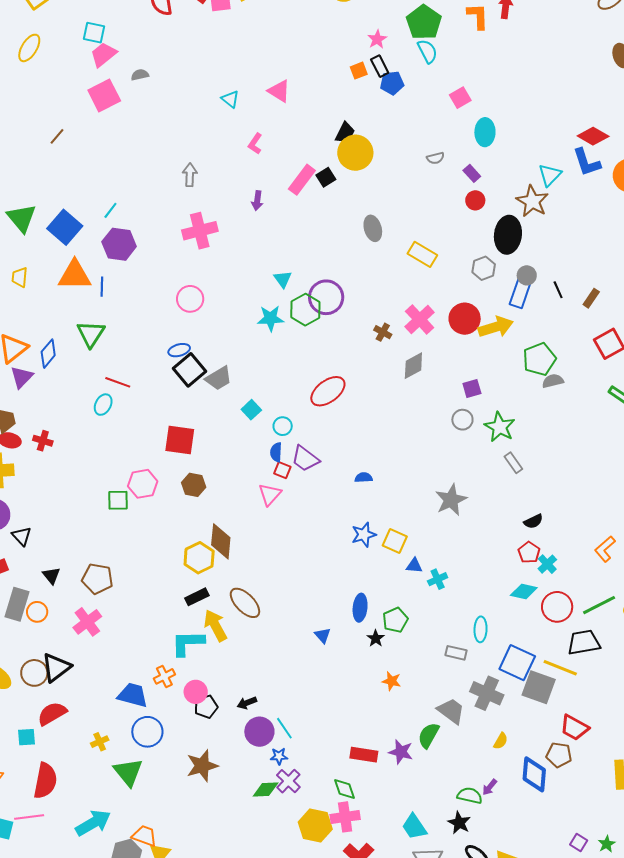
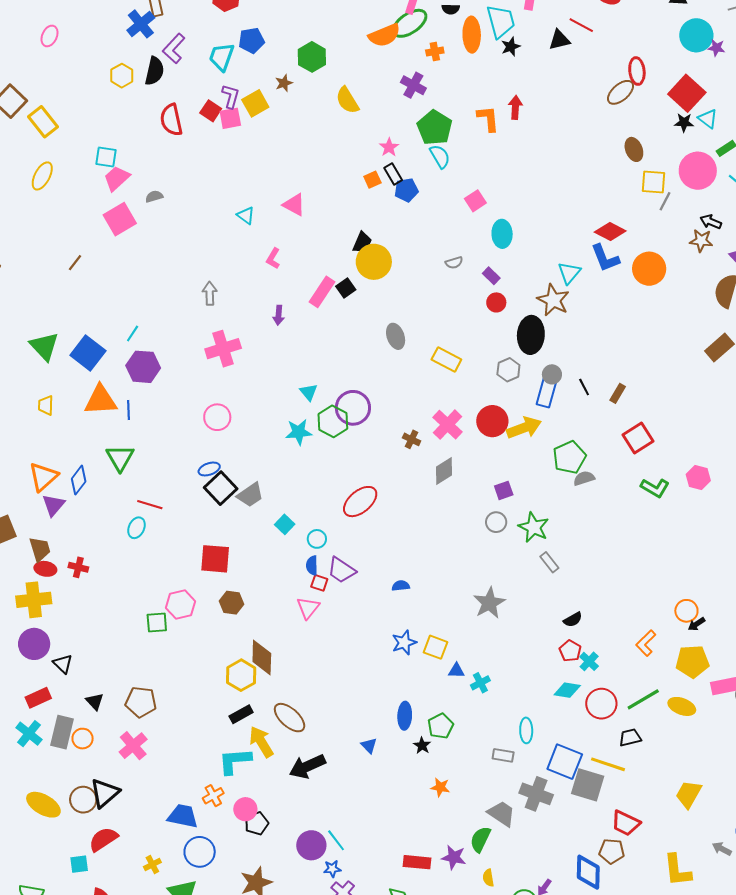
black trapezoid: (584, 642) -> (630, 738), size x0.7
black arrow: (247, 703) -> (307, 766), moved, size x1.8
yellow semicircle: (501, 741) -> (488, 878), moved, turned 144

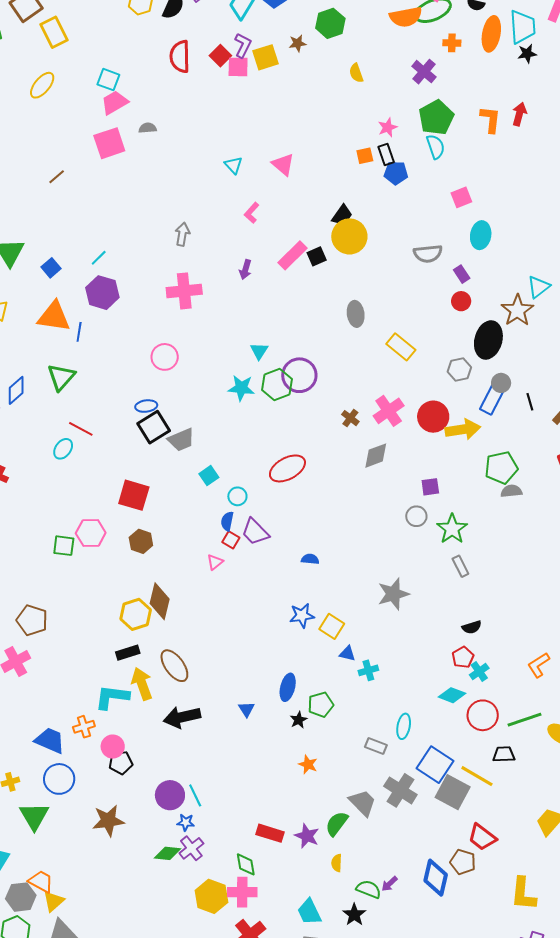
yellow semicircle: (347, 100) -> (356, 73), size x0.7
gray semicircle: (454, 263) -> (428, 254), size x1.6
blue square: (88, 353) -> (51, 268), size x0.6
pink triangle: (308, 608) -> (215, 562), size x0.7

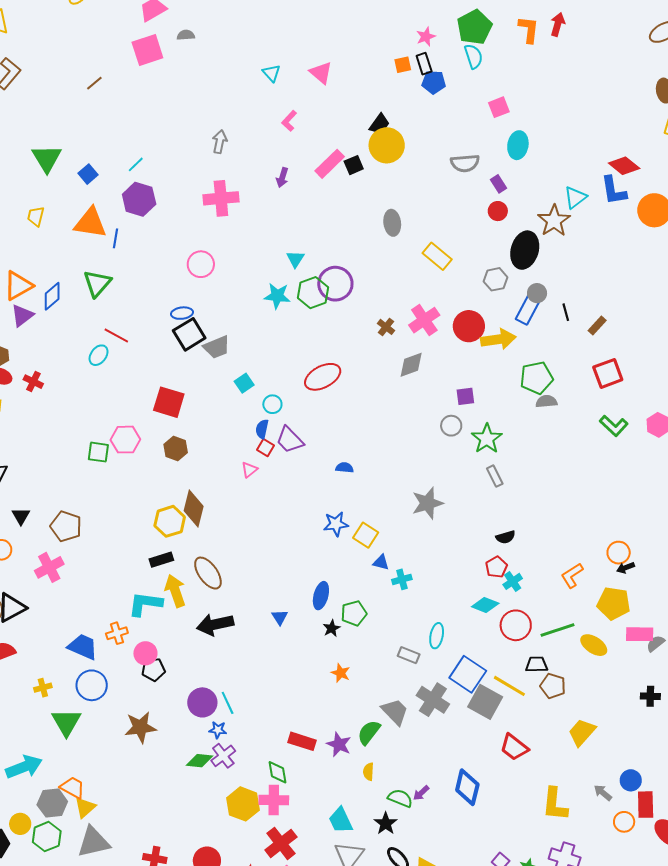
brown pentagon: (463, 862) -> (553, 686), moved

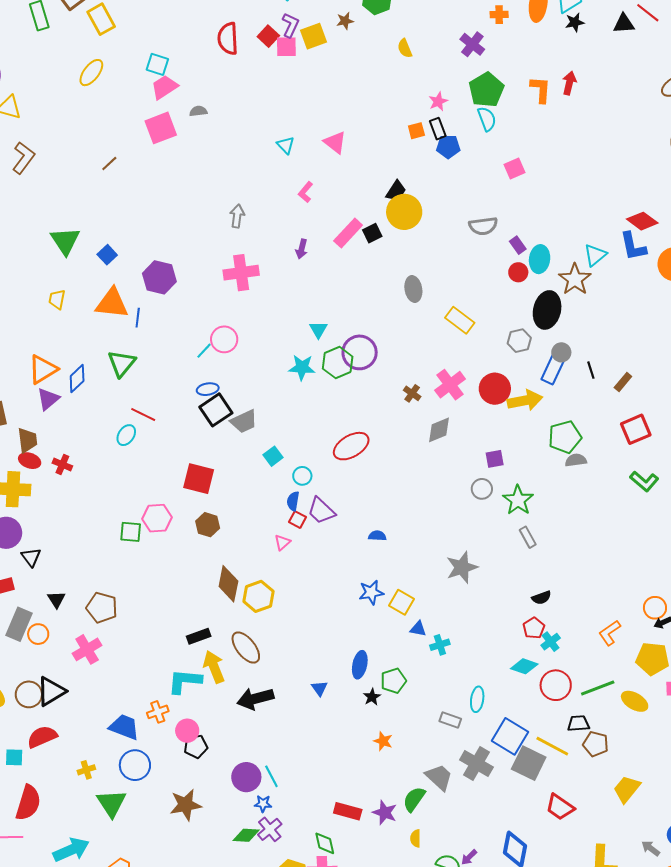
cyan ellipse: (518, 145) -> (540, 259), moved
cyan line: (136, 164) -> (204, 351), moved
yellow hexagon: (170, 521) -> (258, 596), moved

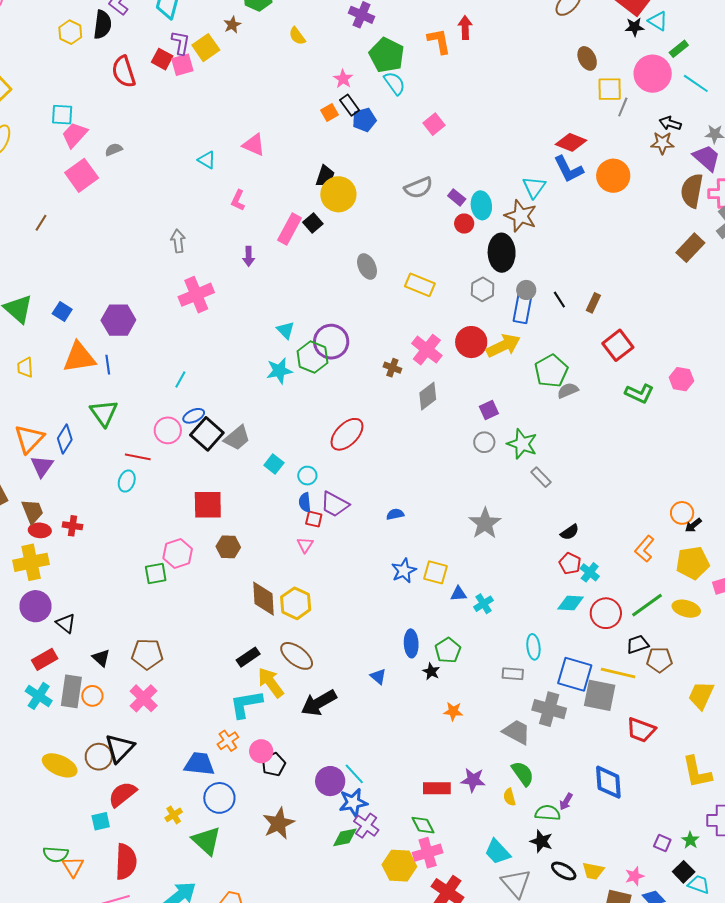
pink circle: (224, 339) -> (168, 430), moved
green semicircle: (414, 799) -> (523, 774), moved, turned 124
blue star: (263, 804) -> (353, 802), size x1.6

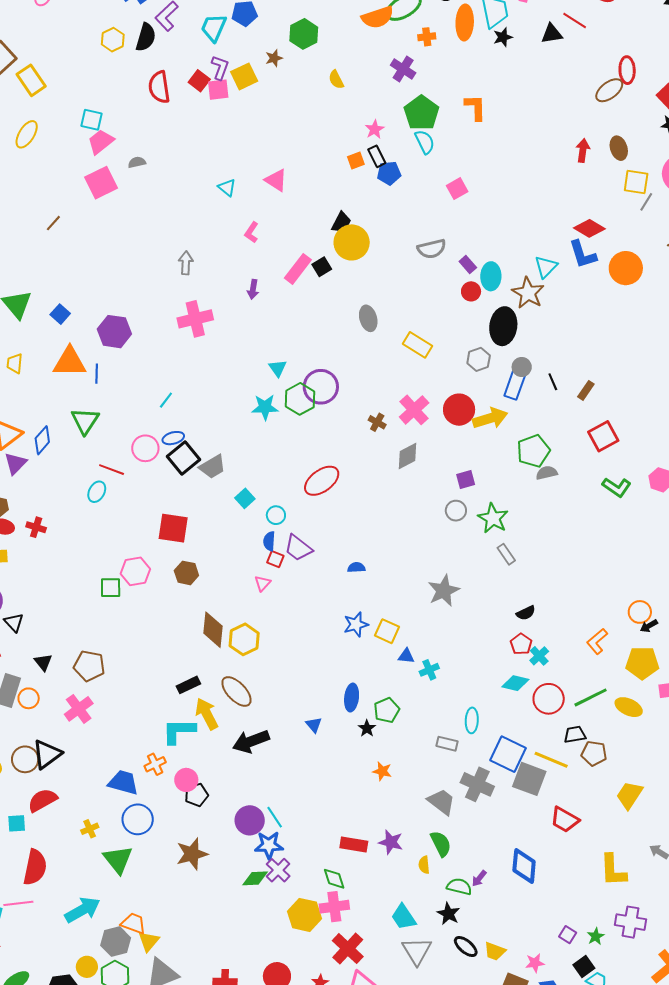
red arrow: (465, 28) -> (583, 150), moved

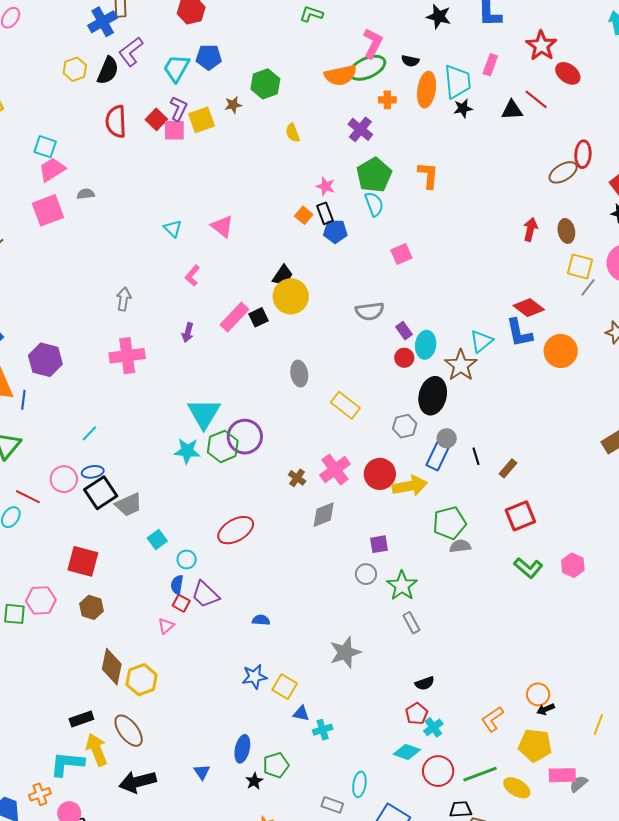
pink star: (375, 129) -> (326, 186), turned -30
orange square: (356, 160) -> (304, 215), turned -36
cyan triangle: (278, 368) -> (204, 413), size x1.8

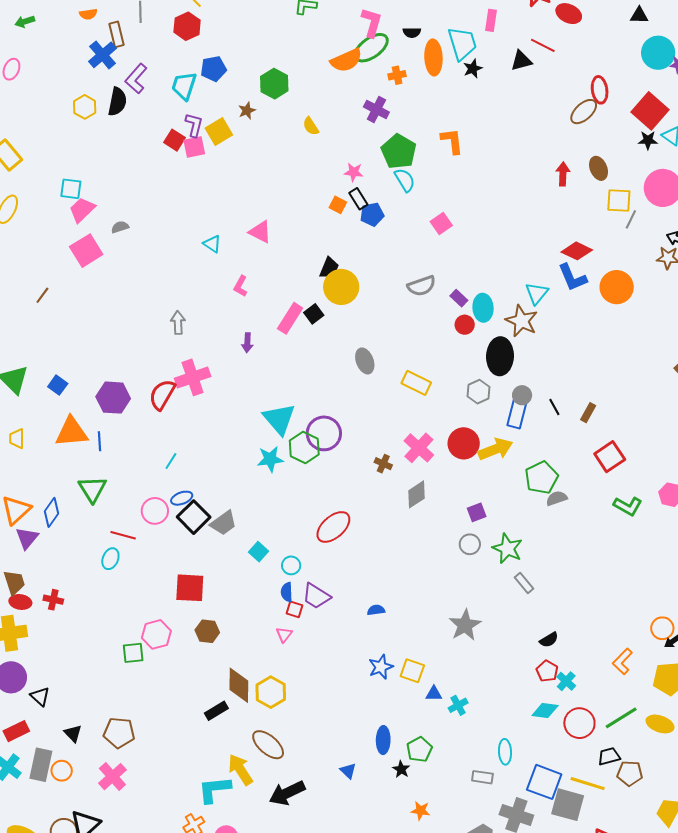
red semicircle: (116, 121) -> (162, 395), moved, turned 44
black rectangle: (81, 719) -> (216, 711), moved

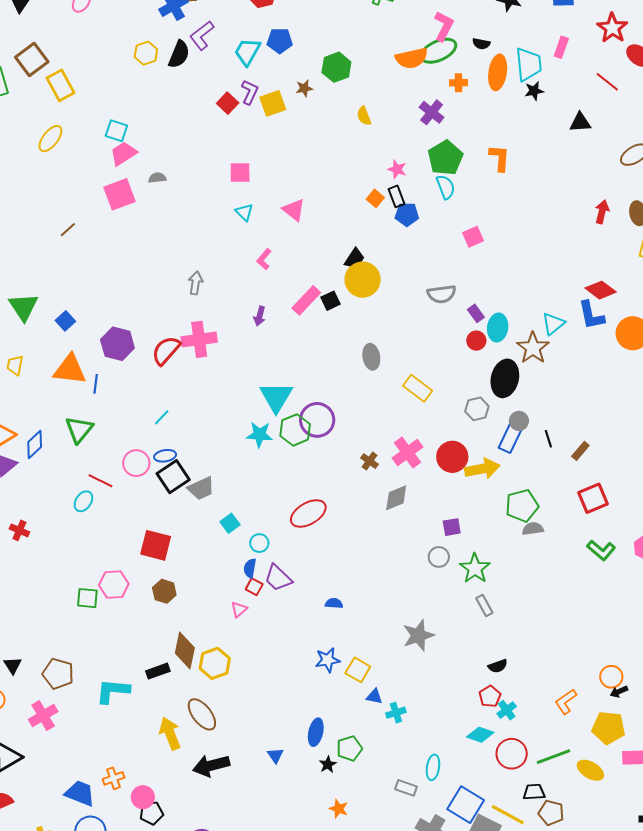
black triangle: (521, 61) -> (580, 122), moved
pink square: (194, 147) -> (240, 173), moved
cyan L-shape: (214, 789) -> (113, 691), moved

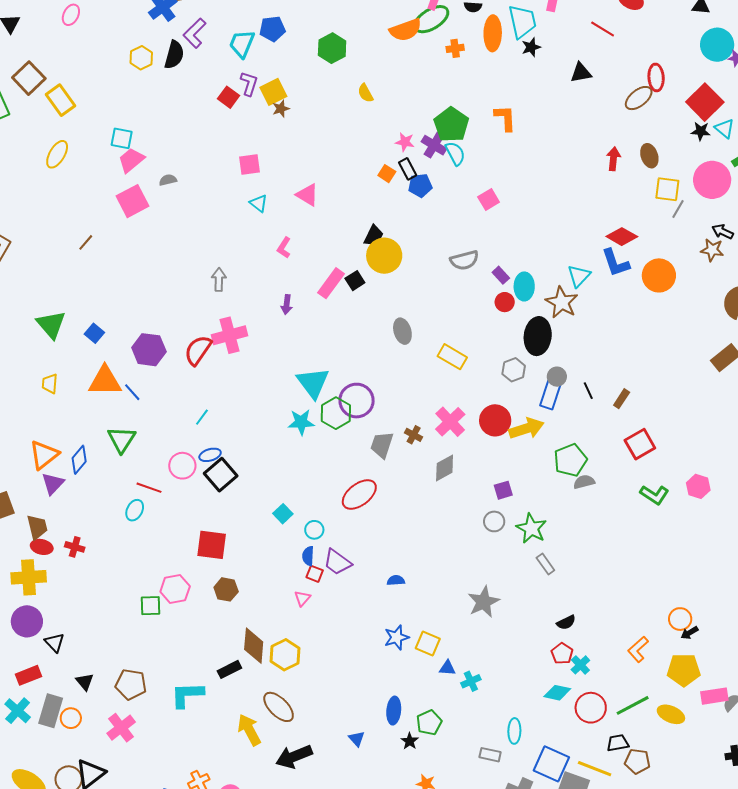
brown star: (304, 88) -> (281, 109), moved
purple cross: (432, 112) -> (434, 145), moved
blue line: (96, 384) -> (132, 392), turned -42
gray trapezoid: (201, 488) -> (382, 445), moved, turned 140

